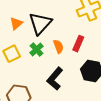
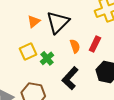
green cross: (36, 50) -> (47, 58), moved

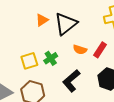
orange semicircle: (75, 46) -> (80, 50), turned 120
yellow square: (28, 52) -> (29, 61), moved

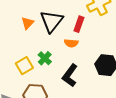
red rectangle: (100, 50) -> (79, 24), moved

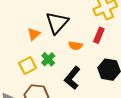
orange triangle: (28, 23) -> (34, 34), moved
red rectangle: (79, 24) -> (99, 35), moved

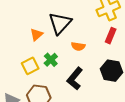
red rectangle: (99, 35) -> (111, 36), moved

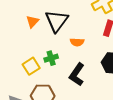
orange triangle: (36, 34) -> (32, 22), moved
green cross: (51, 60) -> (51, 58), turned 32

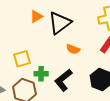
green cross: (51, 58) -> (41, 74), moved

